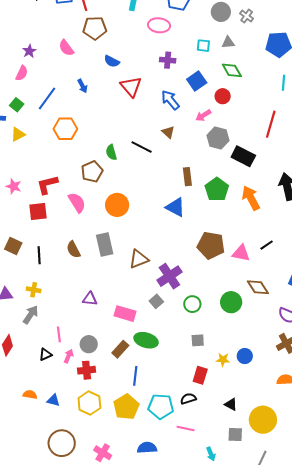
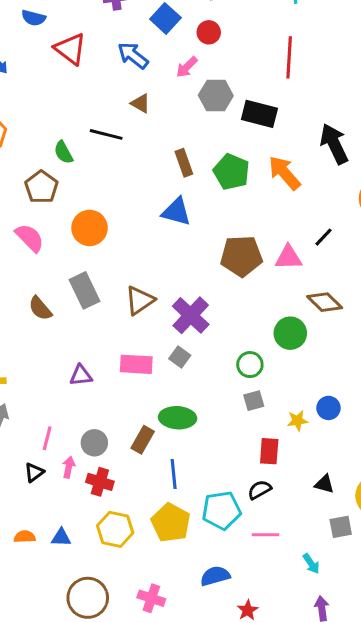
green circle: (192, 304) -> (250, 365), moved
pink rectangle: (125, 314) -> (136, 364), moved
pink line: (59, 334) -> (47, 438), turned 35
red cross: (87, 370) -> (100, 482), turned 36

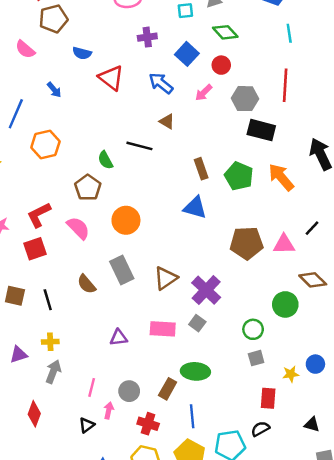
gray hexagon: (216, 96) -> (245, 99), moved
black triangle: (34, 472) -> (87, 425), moved
red cross: (100, 482) -> (148, 424), moved

